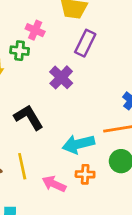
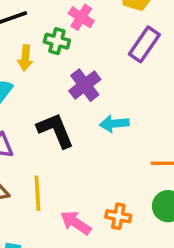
purple cross: (61, 77) -> (85, 85), moved
cyan arrow: (78, 144) -> (114, 124), moved, size x0.7

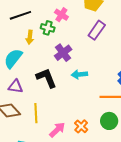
orange cross: (118, 216) -> (81, 126), turned 32
pink arrow: (76, 223) -> (57, 130), turned 102

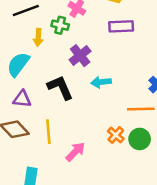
purple rectangle: (97, 30) -> (121, 26), turned 54
orange cross: (81, 126) -> (116, 135), moved

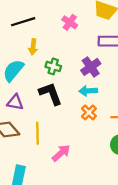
green cross: (60, 25) -> (53, 66), moved
purple cross: (80, 56) -> (91, 67), moved
orange cross: (116, 135) -> (89, 112), moved

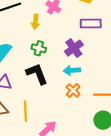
yellow arrow: (33, 47) -> (35, 22), moved

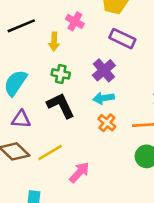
purple rectangle: (91, 24) -> (122, 39), turned 30
yellow line: (25, 111) -> (50, 152), turned 66

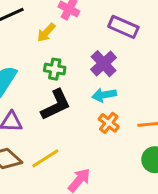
yellow arrow: (54, 42) -> (46, 33), turned 42
black L-shape: (61, 106) -> (56, 105), turned 92

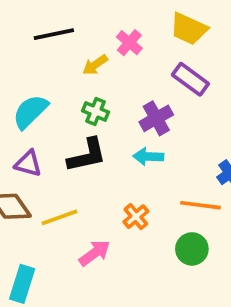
orange cross: (109, 123) -> (136, 217), moved

